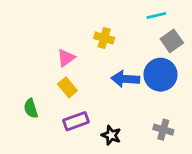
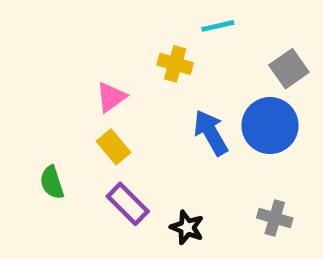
cyan line: (156, 15) -> (218, 26), moved
blue arrow: (125, 79) -> (211, 133), turned 56
purple rectangle: (76, 121) -> (128, 204), turned 65

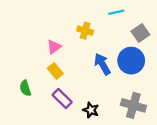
cyan line: (218, 26) -> (116, 12), moved
gray cross: (275, 218) -> (133, 105), size x1.5

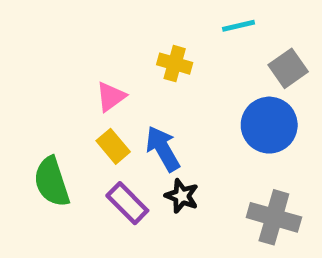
blue arrow: (102, 64) -> (163, 149), moved
green semicircle: (25, 88) -> (52, 182), size x1.5
black star: (91, 110) -> (182, 196), moved

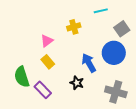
yellow cross: (175, 64) -> (74, 27), turned -32
blue arrow: (163, 149) -> (89, 63), moved
purple rectangle: (127, 203) -> (43, 90), moved

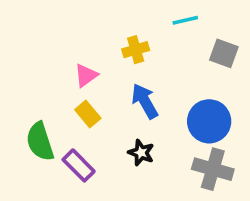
gray square: (122, 29) -> (224, 53), turned -35
blue circle: (114, 53) -> (209, 121), moved
blue arrow: (89, 63) -> (145, 101), moved

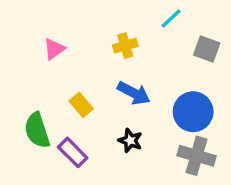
cyan line: (185, 20) -> (171, 18), turned -30
pink triangle: (86, 75) -> (54, 49), moved
blue arrow: (145, 101) -> (134, 93), turned 148

